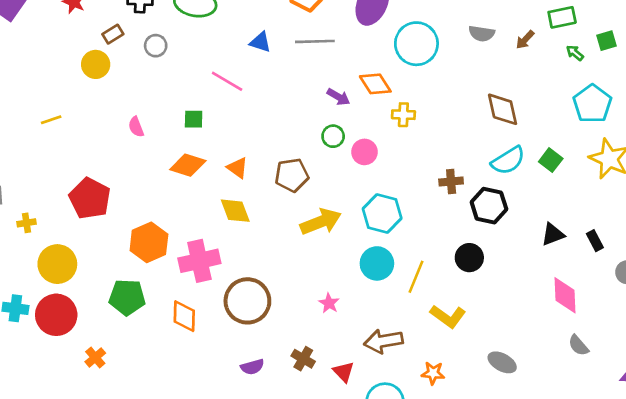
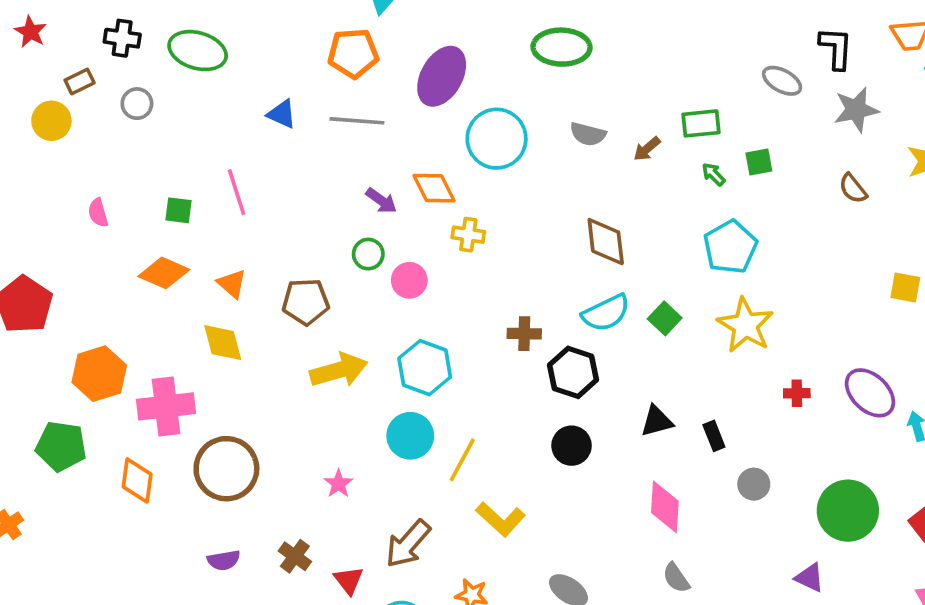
pink line: (227, 81) -> (237, 192), moved, turned 36
black circle: (469, 258) -> (572, 446), moved
brown arrow: (383, 341) -> (408, 544), turned -45

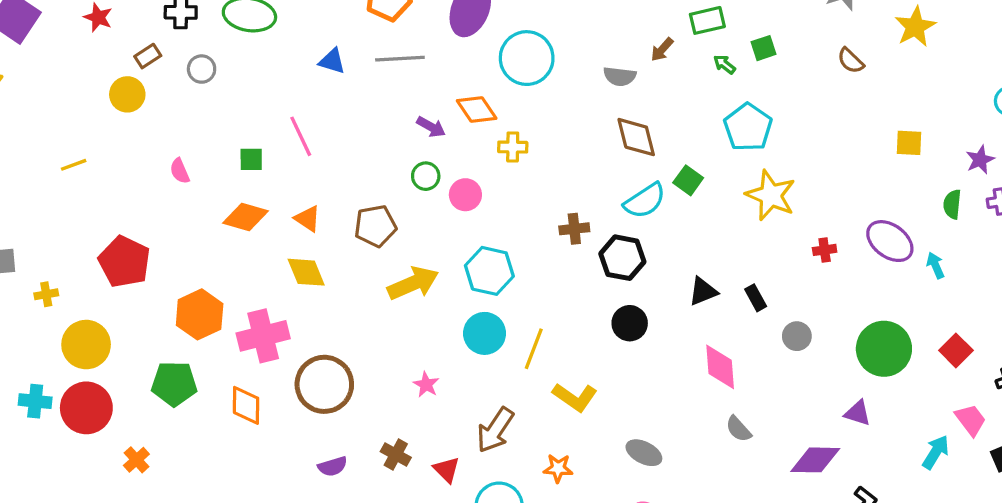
gray semicircle: (588, 134) -> (620, 76), moved
green square: (665, 318) -> (688, 180), moved

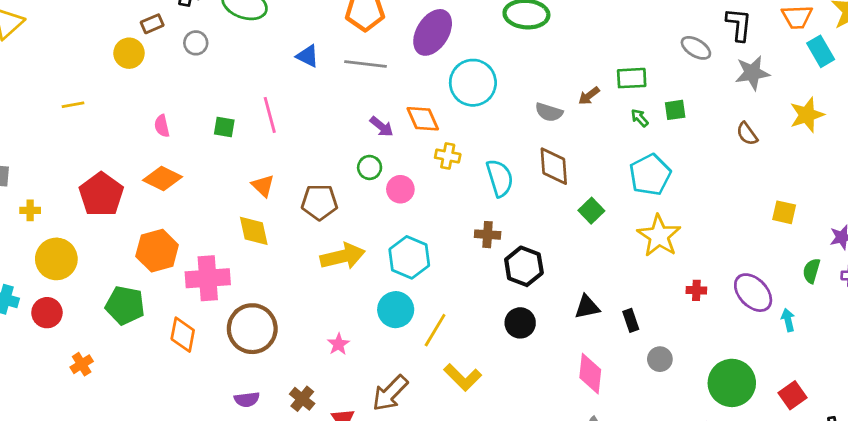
cyan semicircle: (645, 201) -> (500, 178), moved, turned -84
orange diamond: (246, 217) -> (162, 178), moved
red circle: (86, 408) -> (47, 313), size x0.7

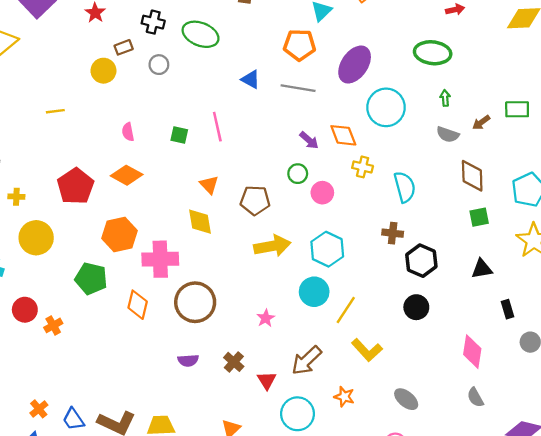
green arrow: (640, 118) -> (445, 98), moved, turned 35
brown diamond: (554, 166) -> (472, 176), moved
green square: (591, 211) -> (479, 217), turned 30
black triangle: (587, 307) -> (482, 269), moved
red circle: (47, 313) -> (25, 310), moved

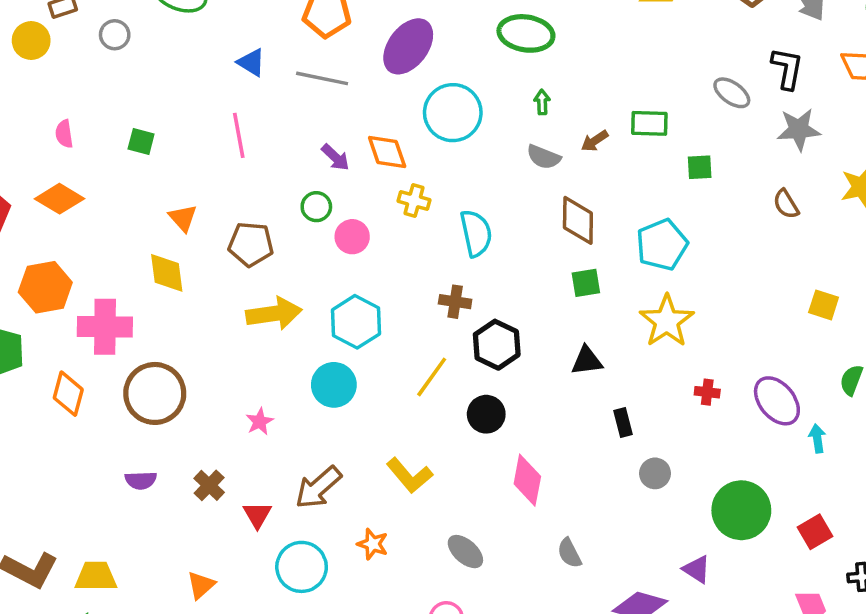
pink line: (217, 127) -> (239, 135), moved
yellow line: (346, 310) -> (432, 377), moved
pink diamond: (472, 352) -> (527, 480), moved

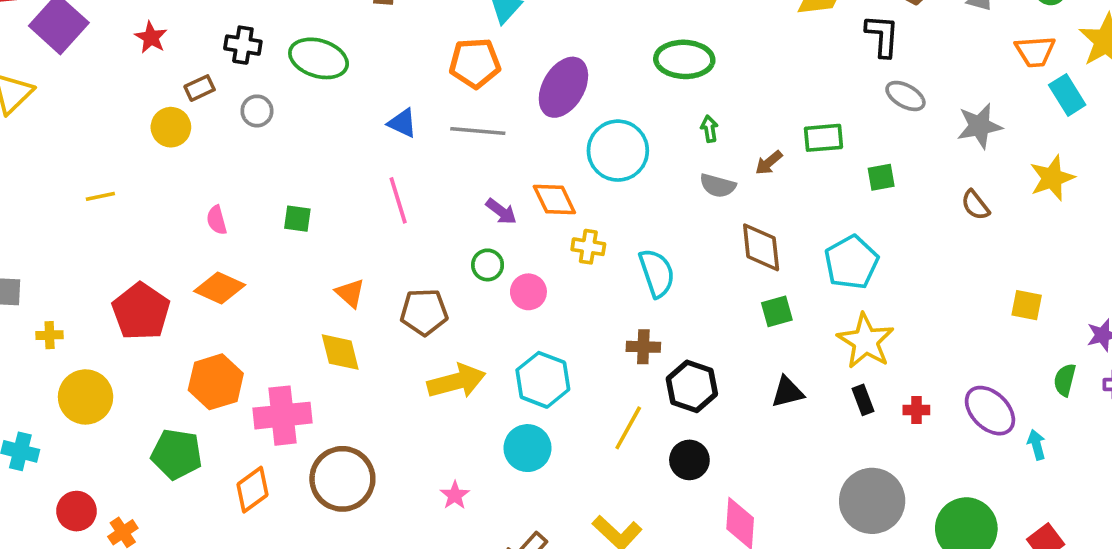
black L-shape: (787, 68) -> (882, 36), moved
orange diamond: (68, 394) -> (253, 490), turned 45
black rectangle: (623, 423) -> (863, 400), moved
gray circle: (655, 473) -> (872, 501), size x2.0

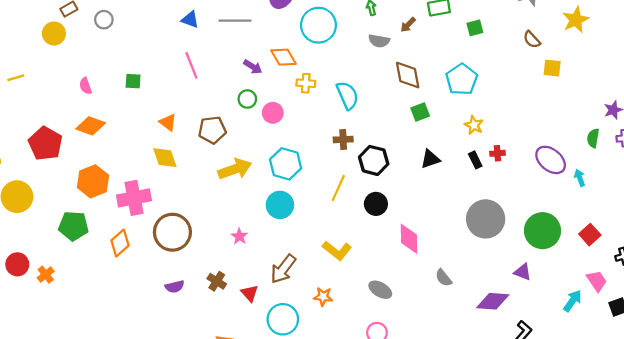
yellow square: (1027, 305) -> (552, 68), moved
yellow star: (866, 341) -> (474, 125), size x0.6
red cross: (916, 410) -> (497, 153), moved

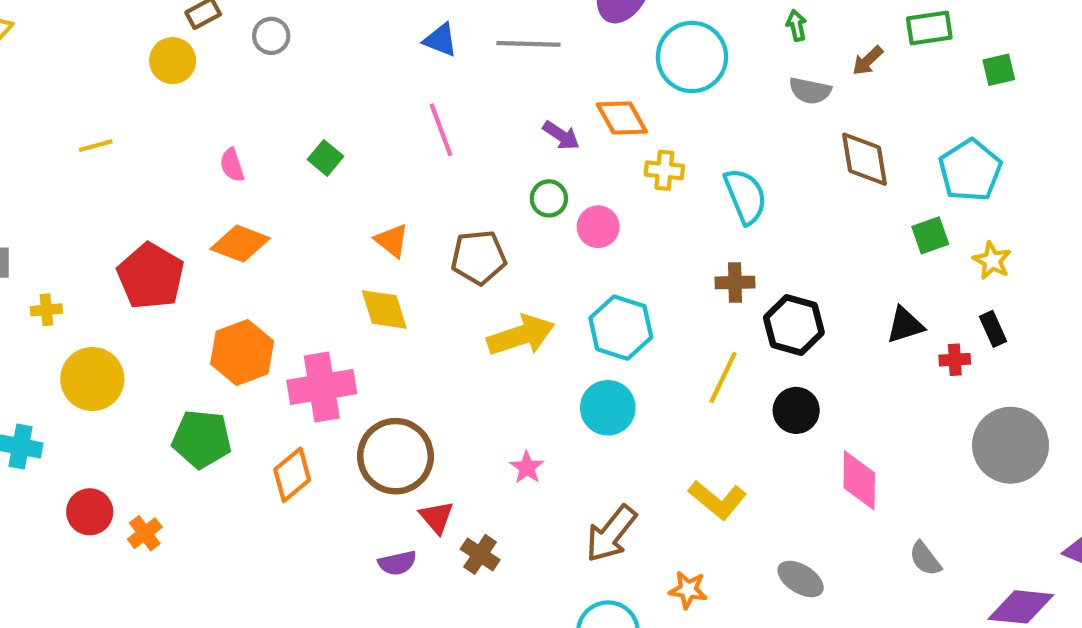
green square: (133, 81) -> (326, 158), turned 35
green square: (420, 112) -> (930, 235), moved
red cross: (497, 153) -> (955, 360), moved
red triangle: (250, 293) -> (437, 517), moved

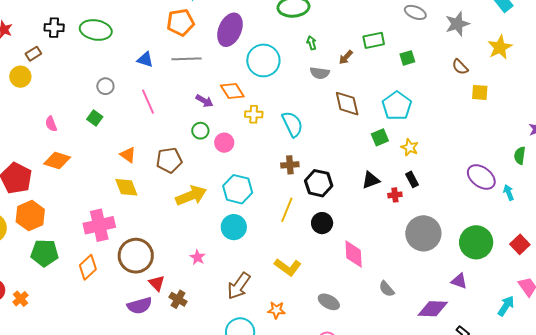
gray circle: (271, 36) -> (105, 86), moved
orange hexagon: (242, 353) -> (30, 216), moved
purple semicircle: (397, 563) -> (140, 306), size x1.4

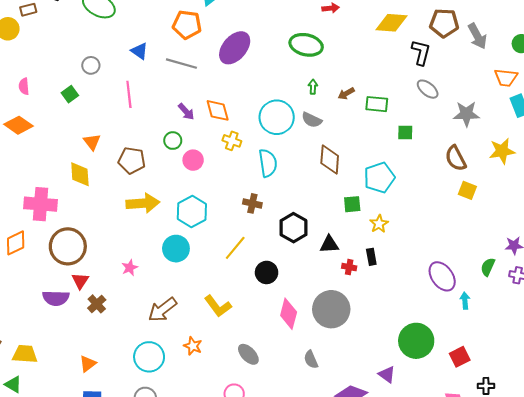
brown arrow: (346, 57) -> (346, 94), moved
cyan circle: (263, 60) -> (277, 117), moved
brown semicircle: (460, 67) -> (456, 158), size x1.4
black hexagon: (319, 183) -> (293, 228), moved
gray circle: (423, 233) -> (331, 309), moved

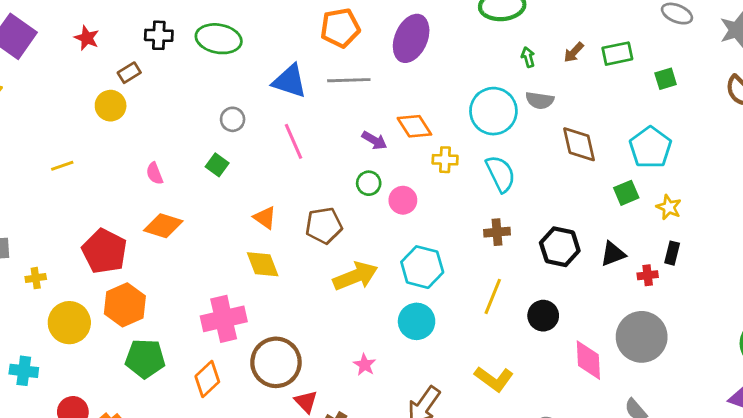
blue triangle: (140, 51) -> (290, 81), size x1.5
black rectangle: (371, 257) -> (672, 253), turned 42

